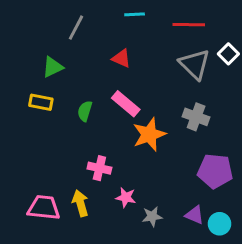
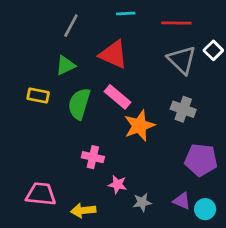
red triangle: (121, 58) -> (113, 54), size x1.6
green triangle: (53, 67) -> (65, 65), moved
green semicircle: (85, 111) -> (79, 104), size x1.6
yellow arrow: (80, 203) -> (83, 210), moved, turned -80

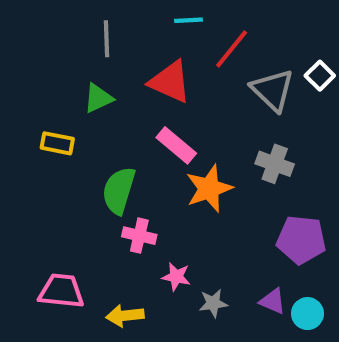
red line: (176, 23) -> (232, 49), moved, turned -52
gray line: (71, 26) -> (106, 39), turned -30
green semicircle: (79, 104) -> (119, 190), moved

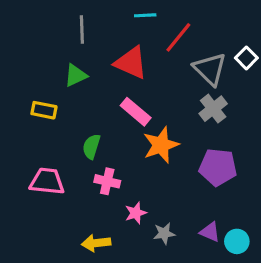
gray cross: (275, 164) -> (213, 109), moved, turned 32
green semicircle: (119, 190) -> (91, 147), size x0.7
purple pentagon: (301, 240) -> (218, 167), moved
pink star: (176, 277) -> (136, 213), turned -30
pink trapezoid: (61, 291) -> (47, 181), moved

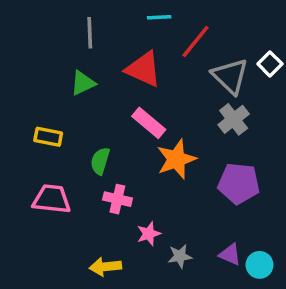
yellow rectangle: (44, 110) -> (48, 137), moved

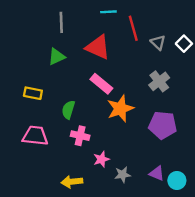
red line: (195, 41) -> (133, 28), turned -55
gray triangle: (230, 76) -> (158, 42), moved, size x0.6

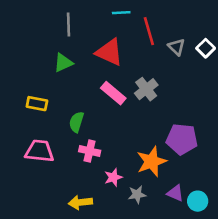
gray cross: (159, 81) -> (146, 89), moved
orange star: (120, 109) -> (152, 162), moved

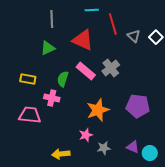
green semicircle: (76, 122) -> (63, 79), moved
pink cross: (90, 151) -> (52, 98), moved
orange star: (152, 162) -> (98, 110), moved

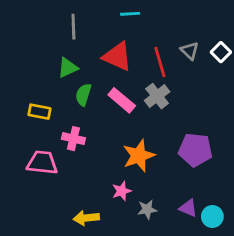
red line: (113, 24) -> (160, 62), moved
green semicircle: (63, 79) -> (83, 95), moved

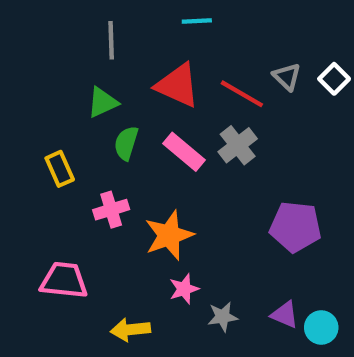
red line: (160, 62) -> (242, 94), turned -44
yellow rectangle: (39, 112) -> (60, 169), turned 55
pink cross: (73, 139) -> (111, 210), turned -30
orange star: (139, 156) -> (169, 235), moved
pink trapezoid: (42, 163) -> (64, 280), moved

